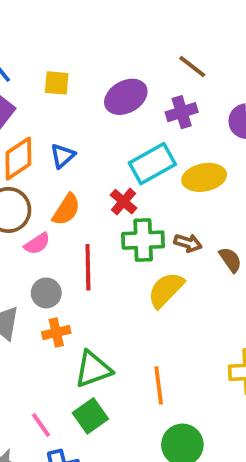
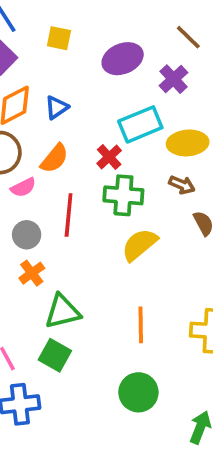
purple cross: (182, 112) -> (173, 79), turned -32
brown arrow: (188, 243) -> (182, 185), moved
orange cross: (56, 333) -> (32, 273), turned -30
orange line: (159, 385) -> (141, 325), moved
green square: (90, 416) -> (55, 355), turned -32

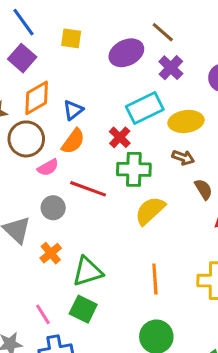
brown line: (188, 37) -> (163, 32), moved
blue triangle: (57, 107) -> (73, 110), moved
red line: (69, 215) -> (88, 189), turned -72
orange cross: (32, 273) -> (51, 253), moved

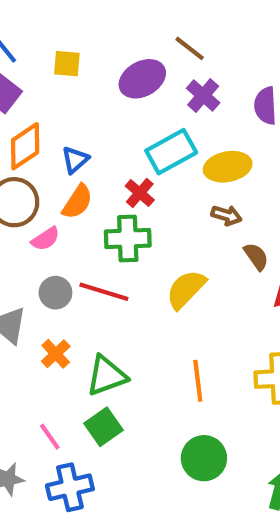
green cross: (134, 169) -> (128, 239), moved
red line: (88, 189) -> (104, 292), moved
green square: (83, 309) -> (104, 427), turned 32

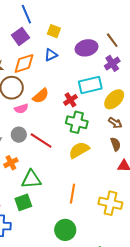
blue triangle: (75, 160) -> (51, 55), moved
yellow ellipse: (228, 167) -> (114, 99), turned -50
brown arrow: (226, 215) -> (115, 123), moved
green cross: (128, 239) -> (77, 122), moved

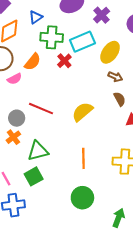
green cross: (77, 122) -> (52, 37), moved
gray circle: (19, 135) -> (17, 118), moved

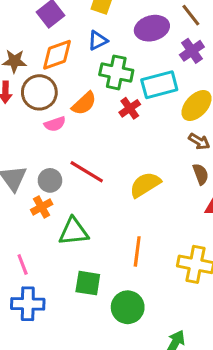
green square: (34, 176) -> (88, 283), moved, turned 30

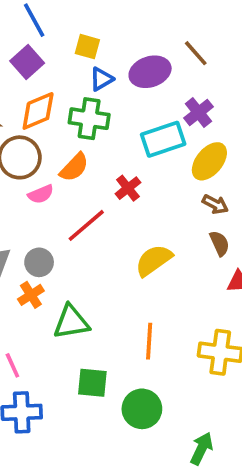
blue triangle: (98, 40) -> (101, 79), moved
purple cross: (192, 51) -> (198, 112), moved
green cross: (116, 72) -> (89, 119), moved
red cross: (130, 108) -> (128, 188), moved
red line: (87, 172) -> (86, 225), moved, turned -68

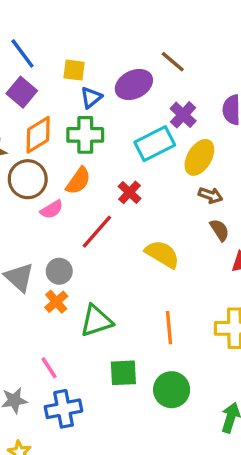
yellow semicircle: (154, 260) -> (162, 254), turned 75

